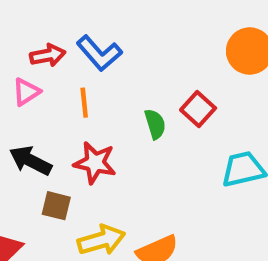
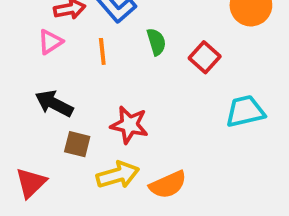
green semicircle: (155, 124) -> (156, 42), moved
red star: (95, 163) -> (129, 125), moved

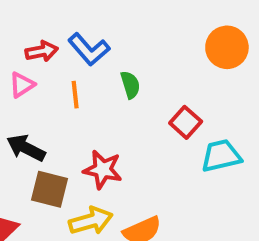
red square: (205, 57) -> (186, 122), moved
brown square: (77, 144) -> (49, 189), size x1.4

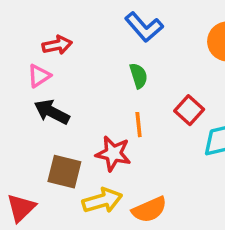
blue L-shape: (89, 49) -> (144, 27), moved
orange line: (75, 95) -> (139, 125), moved
black arrow: (26, 148) -> (52, 112), moved

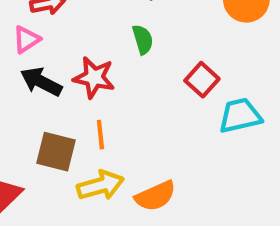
orange line: (139, 125) -> (100, 135), moved
red star: (113, 154) -> (94, 78), moved

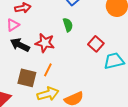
orange line: (100, 135) -> (48, 70), turned 32

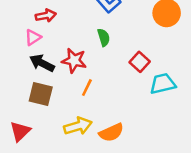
orange line: (48, 70) -> (87, 88), moved
brown square: (27, 78) -> (41, 94), moved

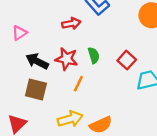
red arrow: (46, 16) -> (71, 23), moved
pink triangle: (33, 37) -> (19, 33), moved
green semicircle: (104, 37) -> (94, 55), moved

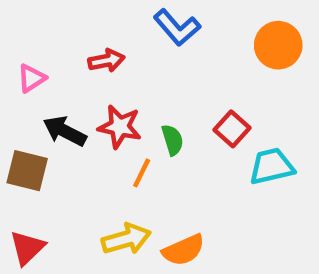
red arrow: (71, 23) -> (106, 61), moved
green semicircle: (94, 55) -> (173, 140), moved
brown square: (36, 90) -> (27, 171), moved

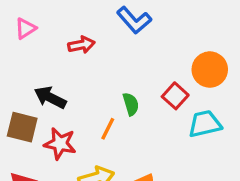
orange circle: (278, 45) -> (210, 70), moved
pink triangle: (32, 78) -> (25, 28), moved
red star: (120, 127) -> (60, 144), moved

